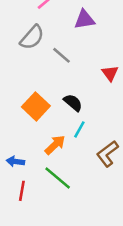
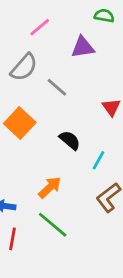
orange square: (36, 106) -> (20, 123), moved
cyan line: (79, 129) -> (98, 160), moved

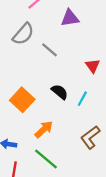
orange square: (20, 123) -> (22, 100), moved
cyan line: (98, 160) -> (82, 99), moved

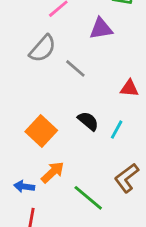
red triangle: (93, 66) -> (129, 88), turned -49
orange arrow: (44, 129) -> (53, 172), moved
green line: (46, 159) -> (88, 198), moved

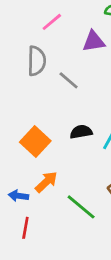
gray semicircle: (43, 49) -> (37, 61), turned -40
black semicircle: (88, 121) -> (81, 132), turned -50

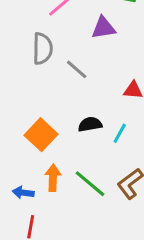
orange arrow: (46, 182) -> (53, 178), turned -45
green line: (81, 207) -> (90, 184), moved

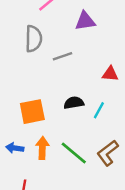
gray line: (77, 69) -> (62, 56), turned -60
orange square: (41, 135) -> (32, 112), turned 36
blue arrow: (23, 193) -> (15, 148), moved

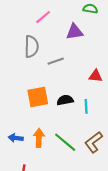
cyan line: (99, 110) -> (86, 106), turned -32
orange square: (32, 112) -> (38, 97), moved

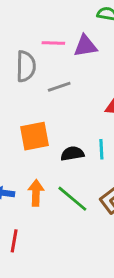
pink line: (43, 17) -> (53, 43), moved, turned 42
black semicircle: (65, 100) -> (72, 154), moved

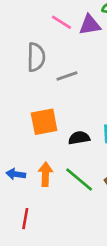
pink line: (53, 43) -> (62, 22), moved, turned 30
purple triangle: (85, 46) -> (90, 25), moved

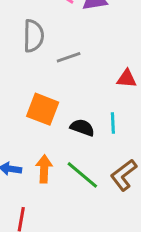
orange square: (44, 122) -> (43, 109), turned 32
black semicircle: (79, 138) -> (82, 128), turned 30

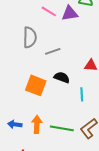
black semicircle: (82, 128) -> (62, 77), moved
green line: (82, 175) -> (62, 128), turned -30

